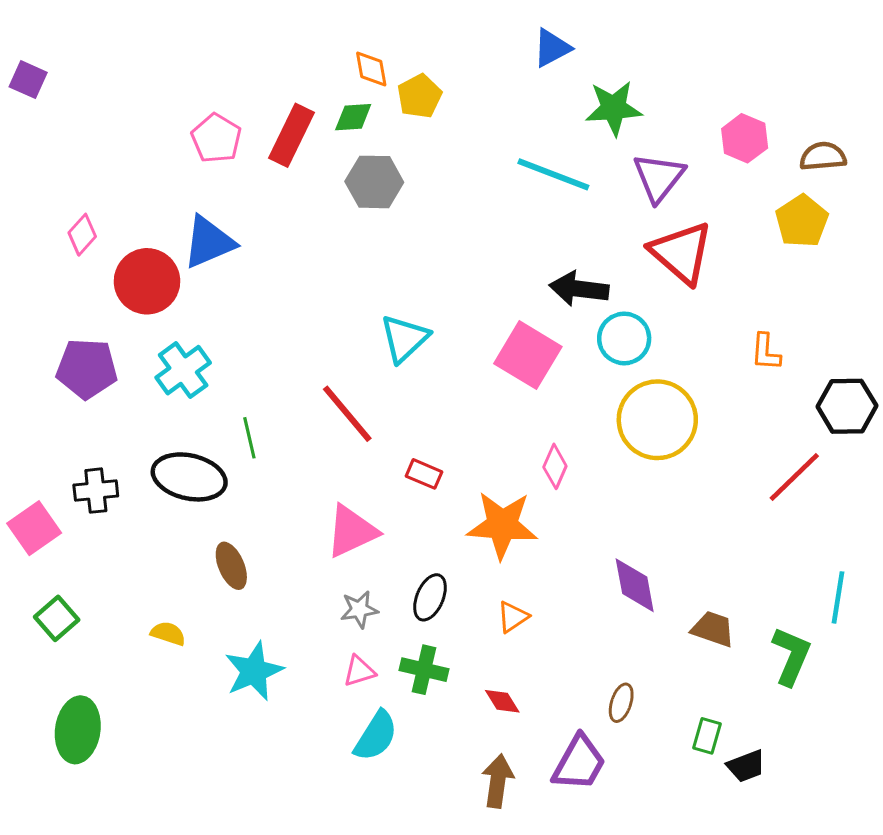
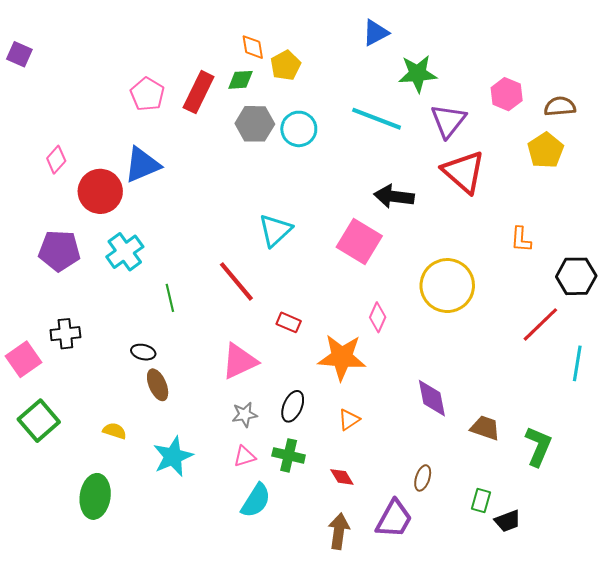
cyan circle: (624, 338) -> (299, 129), moved
black ellipse: (189, 477) -> (143, 352), moved, size x0.5
cyan line: (838, 597) -> (577, 363), moved
green square: (57, 618) -> (39, 421), size x1.4
green ellipse: (78, 730) -> (95, 496), moved

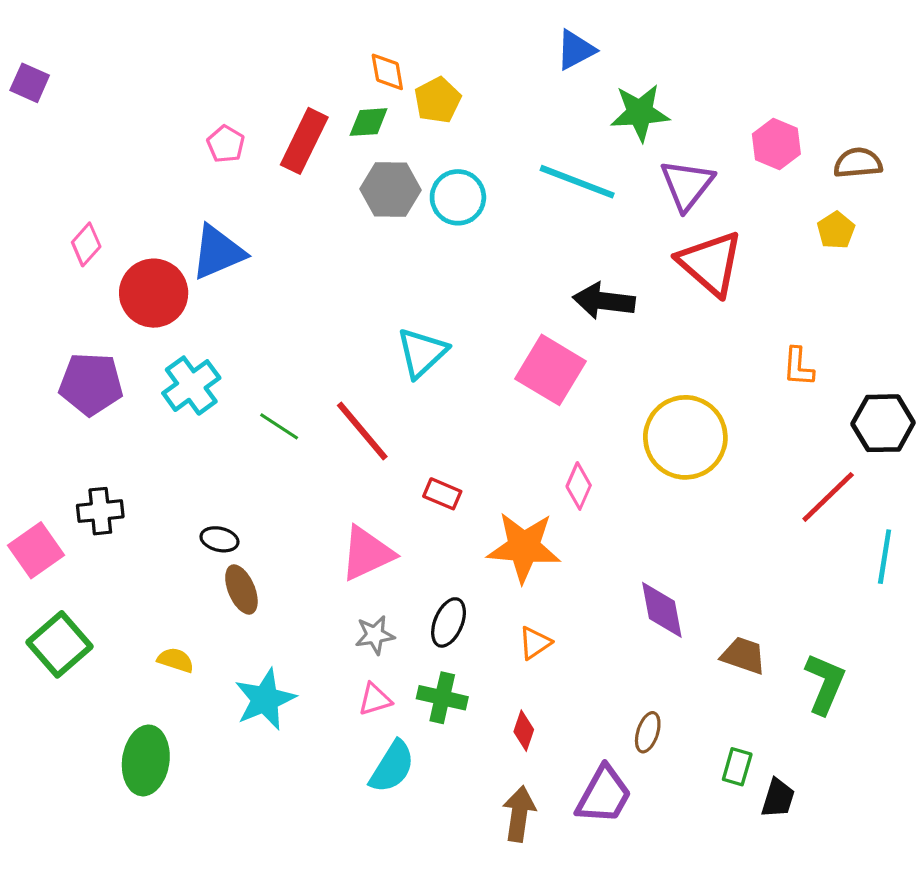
pink pentagon: (147, 94) -> (226, 144), size x0.7
yellow pentagon: (546, 150) -> (836, 230), size x0.7
green line: (170, 298) -> (279, 426), moved, turned -44
red diamond: (342, 477) -> (524, 731), turned 50
black trapezoid: (508, 521) -> (778, 798), turned -52

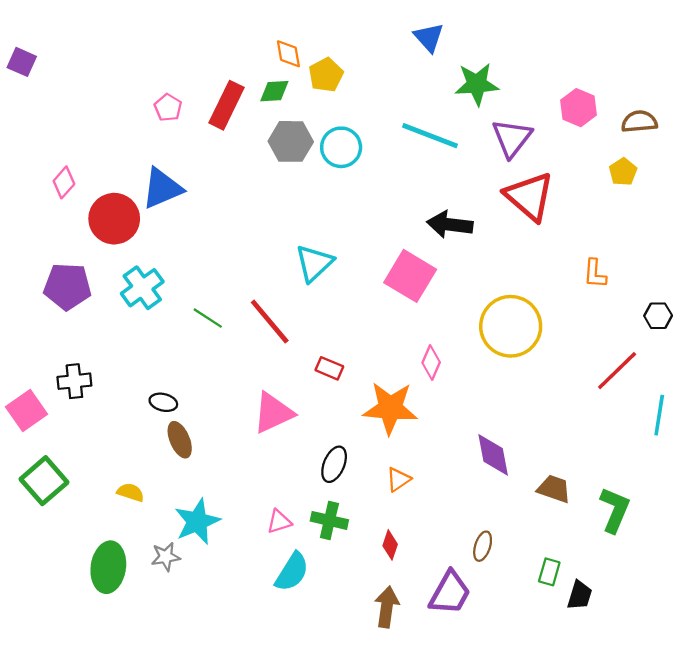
blue triangle: (576, 50) -> (429, 37), turned -44
black hexagon: (883, 423) -> (658, 316), size x0.6
gray star: (375, 635) -> (166, 557), moved

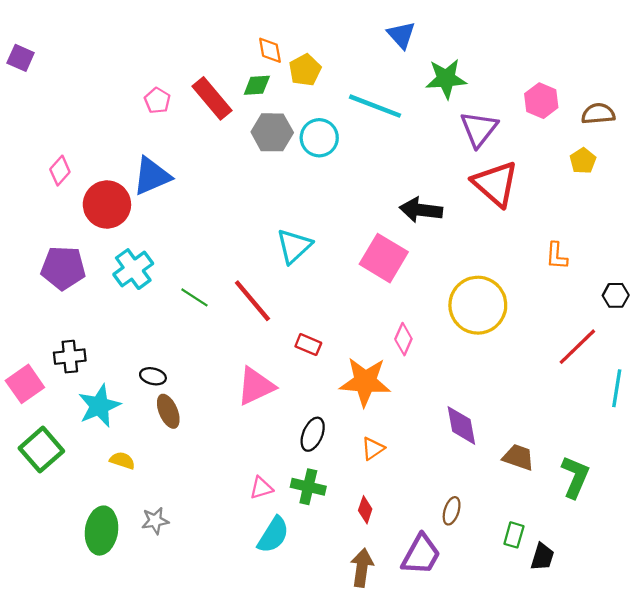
red rectangle: (226, 105) -> (212, 98), turned -66
cyan line: (430, 136) -> (375, 106), moved
cyan star: (197, 522) -> (99, 406), moved

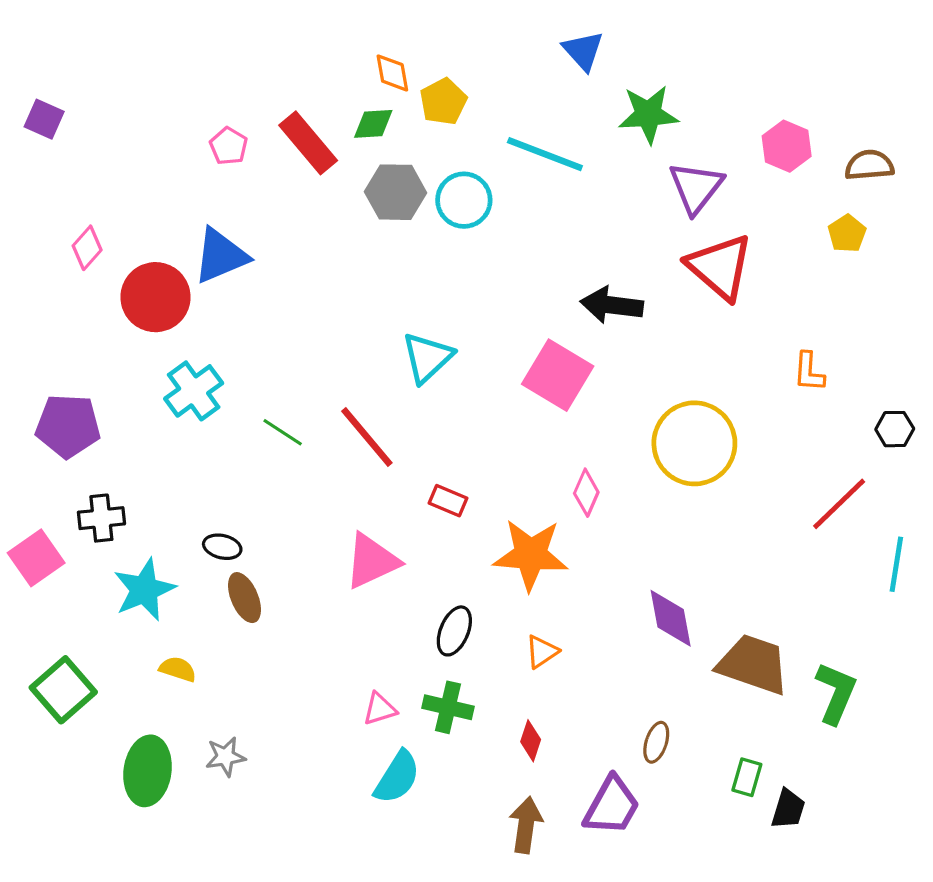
purple square: (21, 58) -> (44, 119), moved
purple pentagon: (63, 268) -> (68, 426), moved
green square: (41, 450) -> (63, 690), moved
brown trapezoid: (518, 457) -> (753, 664), size x1.6

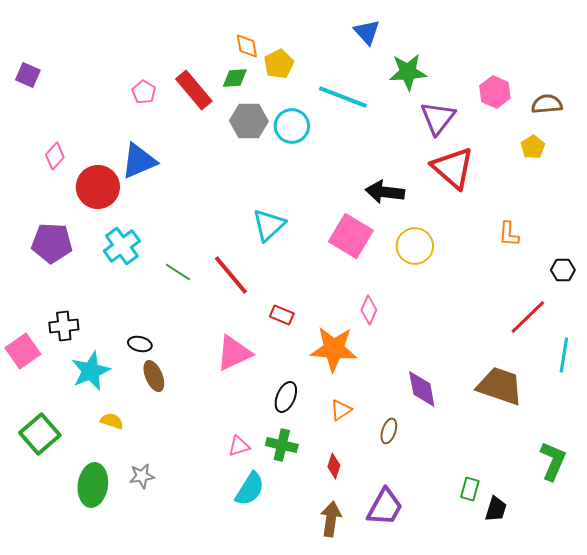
purple pentagon: (68, 426) -> (52, 243), moved
yellow circle: (694, 443) -> (415, 246), moved, size x0.7
brown trapezoid: (753, 664) -> (500, 386), moved
green L-shape: (836, 693) -> (553, 461), moved
brown ellipse: (656, 742) -> (389, 431), moved

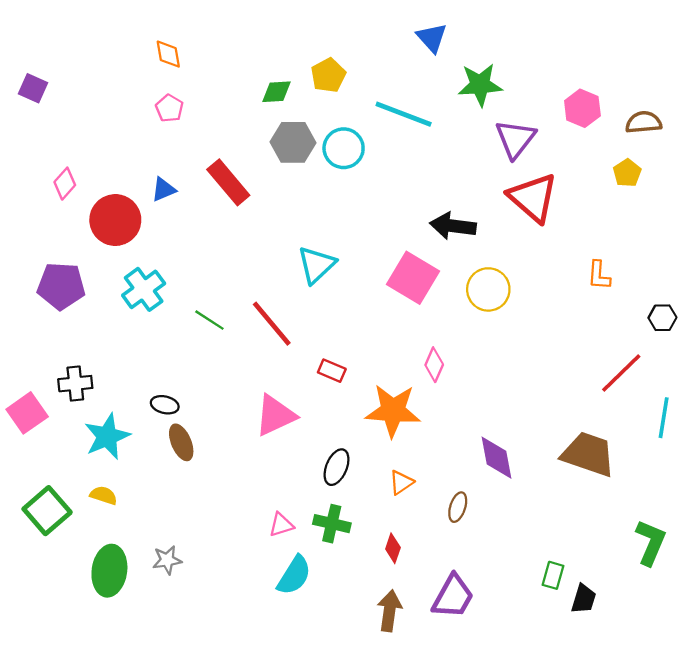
orange diamond: (247, 46) -> (168, 54), moved
red rectangle: (194, 90) -> (228, 182), moved
blue triangle: (139, 161) -> (164, 189), size x0.6
yellow semicircle: (112, 421) -> (104, 495), moved

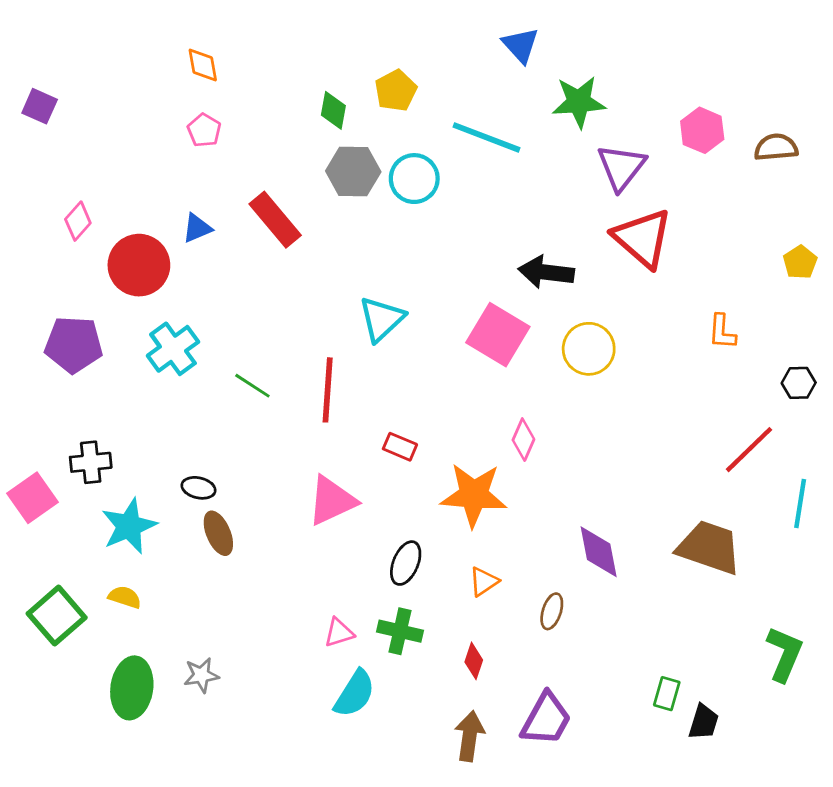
green diamond: (277, 92) -> (333, 110), turned -76
yellow pentagon: (627, 173) -> (800, 262), moved
red line: (272, 324) -> (328, 390), turned 44

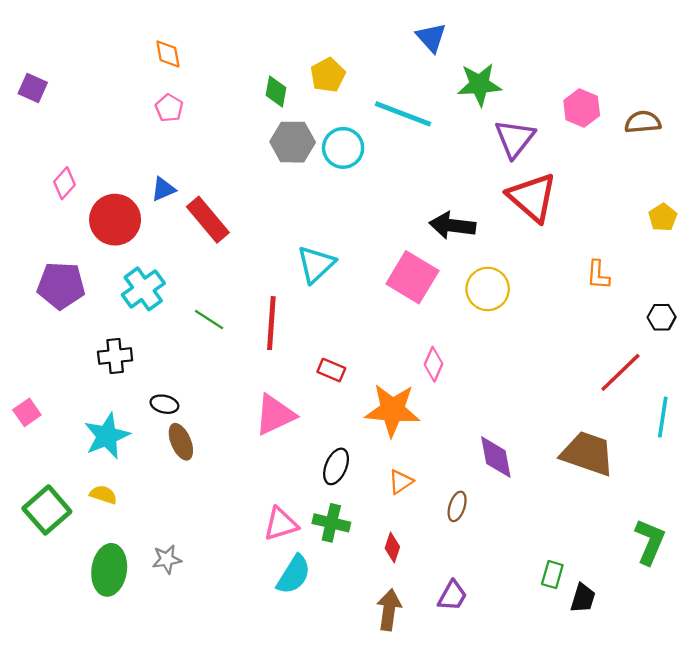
red rectangle: (275, 220) -> (208, 220), moved
black cross: (91, 462) -> (115, 356), moved
pink square: (32, 498) -> (27, 412), size x0.7
pink triangle: (339, 633) -> (281, 524), size x1.4
purple trapezoid: (546, 719) -> (452, 596), size x0.7

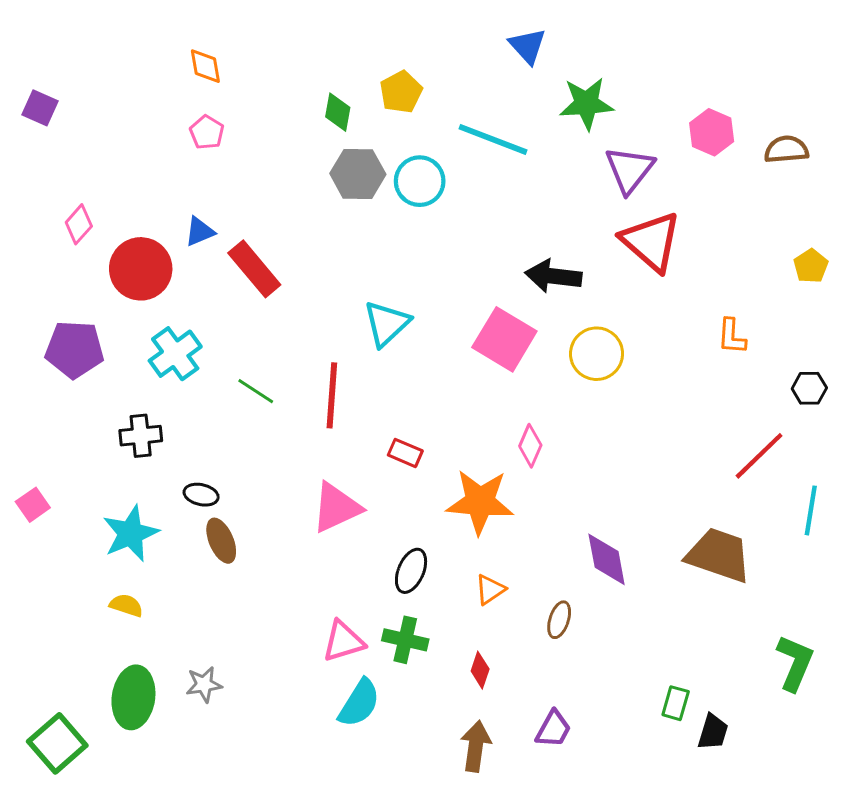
green square: (47, 510) -> (57, 743), moved

